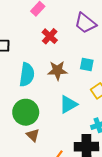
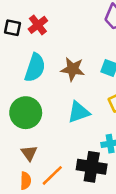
red cross: (50, 36) -> (38, 25), moved
brown triangle: (33, 135) -> (29, 153), moved

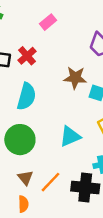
brown star: (73, 69) -> (75, 78), moved
orange line: (52, 175) -> (51, 182), moved

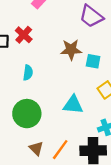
cyan semicircle: (26, 96) -> (28, 73), size x0.6
cyan triangle: (70, 136) -> (73, 105), turned 35

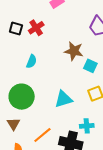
cyan triangle: (73, 105) -> (63, 99), turned -36
brown triangle: (36, 148) -> (13, 124), moved

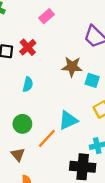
green circle: (22, 97) -> (22, 124), size x0.7
orange line: (42, 135) -> (47, 138), moved

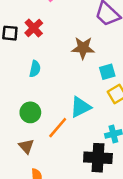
cyan square: (92, 80) -> (107, 72), moved, turned -32

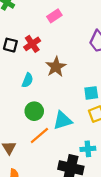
brown star: (83, 48) -> (56, 67), moved, turned 30
green circle: (30, 112) -> (34, 111), moved

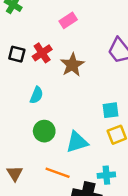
brown star: (56, 67) -> (72, 65), moved
orange line: (39, 135) -> (58, 173), moved, turned 60

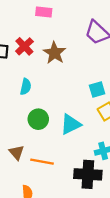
pink rectangle: (68, 20) -> (44, 12), turned 49
brown triangle: (15, 173) -> (17, 152), moved
orange line: (58, 173) -> (42, 162), moved

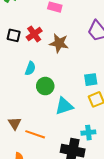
brown star: (55, 53) -> (59, 43), turned -30
green circle: (38, 119) -> (45, 86), moved

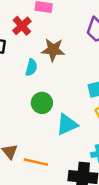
red cross: (34, 34) -> (22, 26), moved
cyan semicircle: (30, 68) -> (31, 67), moved

